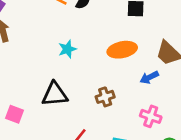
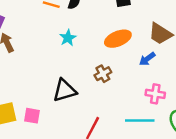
cyan star: (67, 49) -> (68, 38), moved
brown cross: (105, 97) -> (103, 74), moved

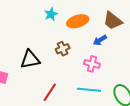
cyan star: (68, 38) -> (51, 14), moved
pink cross: (155, 94) -> (92, 64), moved

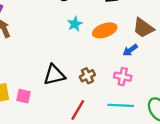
brown cross: (63, 49) -> (87, 76), moved

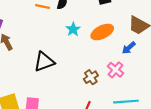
black triangle: (54, 75) -> (44, 62), moved
pink cross: (123, 77) -> (116, 70), moved, turned 35

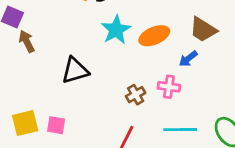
cyan star: (73, 29) -> (116, 30), size x1.5
pink cross: (116, 70) -> (169, 87), turned -35

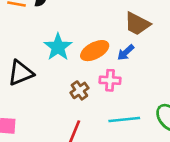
cyan star: (116, 30) -> (58, 47), moved
orange ellipse: (154, 36) -> (95, 51), moved

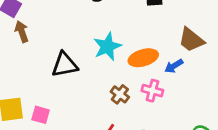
brown cross: (79, 90) -> (120, 94), turned -30

